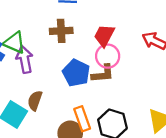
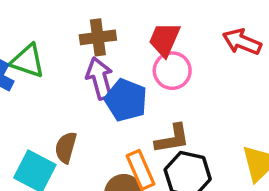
purple arrow: (25, 59) -> (100, 78), moved
brown L-shape: (103, 74) -> (172, 139), moved

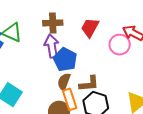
pink circle: (172, 71) -> (120, 45), moved
brown semicircle: (66, 147) -> (64, 82), moved

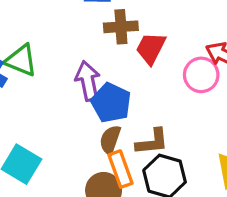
brown cross: (53, 23) -> (121, 27), moved

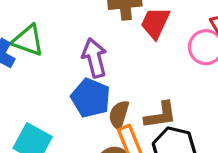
blue pentagon: (111, 103) -> (91, 98), moved

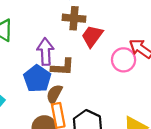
brown L-shape: (160, 115) -> (63, 67), moved

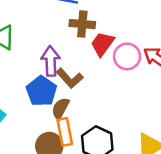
pink circle: (124, 60) -> (127, 56), moved
brown L-shape: (63, 67) -> (70, 78), turned 45

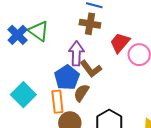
brown cross: (82, 24) -> (90, 24), moved
orange rectangle: (65, 132) -> (57, 102), moved

